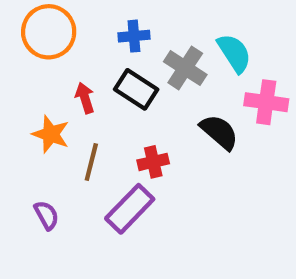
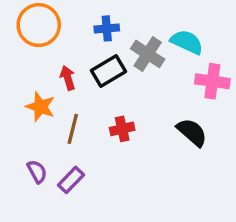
cyan semicircle: (234, 53) -> (187, 42), turned -32
black rectangle: (136, 89) -> (108, 71), turned -64
black semicircle: (219, 132) -> (192, 132), moved
purple rectangle: (130, 209) -> (71, 180), moved, size x0.7

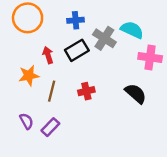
orange star: (40, 107) -> (29, 75), turned -30

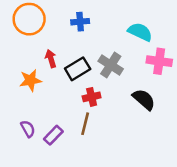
gray cross: (104, 38) -> (111, 65), moved
black rectangle: (77, 50) -> (78, 69), moved
brown line: (52, 91) -> (85, 124), moved

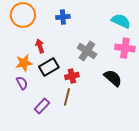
cyan semicircle: (140, 32) -> (121, 21), moved
black rectangle: (78, 69) -> (49, 67), moved
purple semicircle: (28, 129) -> (22, 83), moved

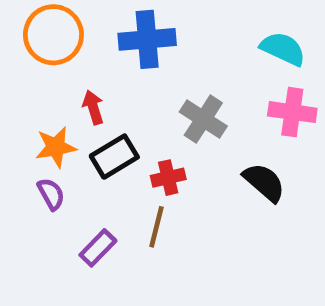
blue cross: (63, 17) -> (147, 39), size x1.6

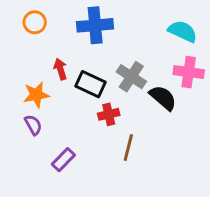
orange circle: (53, 35) -> (35, 22), size x0.6
black rectangle: (114, 157) -> (91, 84), moved, turned 56
black semicircle: (264, 182) -> (163, 98), moved
brown line: (156, 227) -> (128, 148), moved

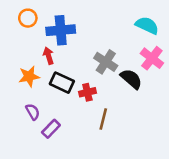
blue cross: (95, 25) -> (61, 30), moved
pink cross: (189, 72) -> (152, 58), turned 30
black rectangle: (91, 84) -> (62, 83), moved
purple semicircle: (33, 125) -> (33, 112), moved

